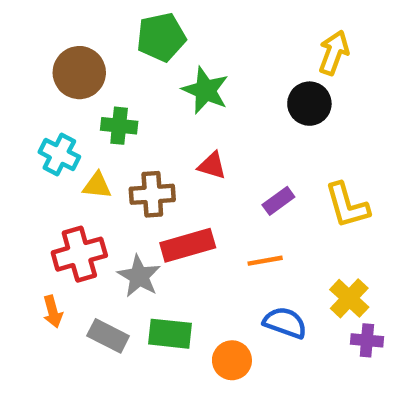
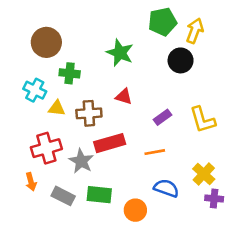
green pentagon: (161, 37) -> (162, 22), moved

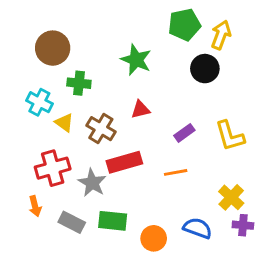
red triangle: (124, 97) -> (140, 110), turned -30
yellow triangle: (57, 108) -> (64, 123), turned 30
brown cross: (89, 113) -> (101, 129), turned 35
blue semicircle: (166, 188) -> (198, 228), moved

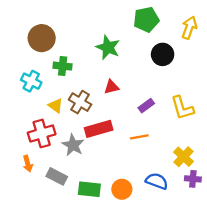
yellow arrow: (221, 35) -> (189, 28), moved
yellow triangle: (64, 123) -> (56, 106), moved
green rectangle: (113, 221) -> (89, 189), moved

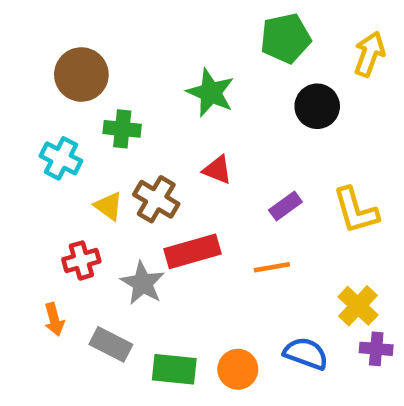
red triangle: (111, 87) -> (217, 170), turned 35
red cross: (42, 133) -> (81, 260), size x0.7

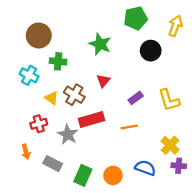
red triangle: (217, 170) -> (103, 81), turned 48
green rectangle: (174, 369) -> (83, 175), turned -72

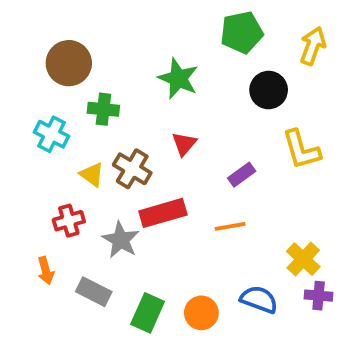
yellow L-shape: (169, 100) -> (301, 150), moved

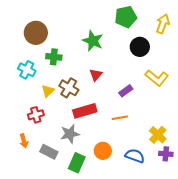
yellow L-shape: (301, 150) -> (157, 78), turned -35
yellow triangle: (92, 175) -> (48, 91), turned 40
gray star: (121, 240) -> (70, 134), moved, turned 30
orange circle: (201, 313) -> (103, 151), moved

